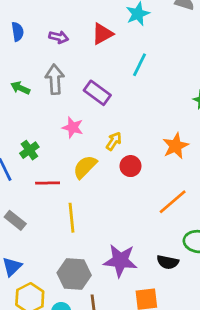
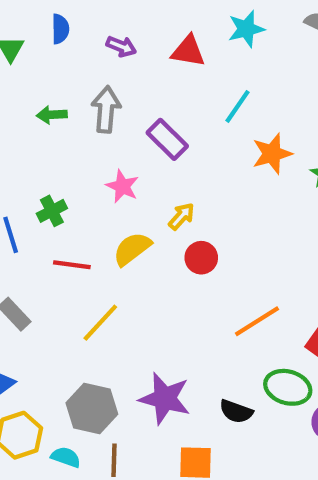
red triangle: (102, 34) -> (188, 51), turned 30
green arrow: (20, 88) -> (52, 115), turned -36
orange star: (176, 146) -> (272, 154), moved
yellow line: (71, 218) -> (100, 323), turned 40

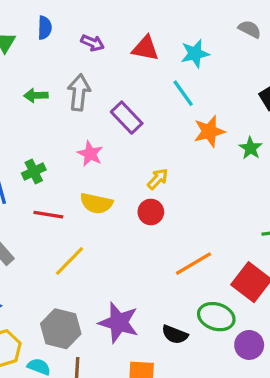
cyan star: (246, 29) -> (195, 54), moved
cyan line: (238, 106) -> (183, 93), turned -72
yellow arrow: (182, 216) -> (158, 179), moved
yellow semicircle: (132, 249) -> (96, 203), turned -132

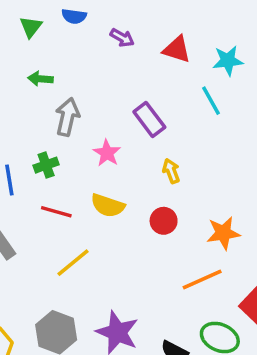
blue semicircle: (45, 28) -> (74, 16), turned 90
gray arrow: (79, 92) -> (67, 117), moved
green arrow: (36, 95) -> (40, 79), moved
orange star: (209, 131) -> (223, 233), moved
yellow arrow: (158, 179) -> (171, 171), moved, turned -70

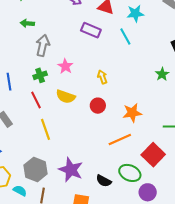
purple rectangle: (149, 120) -> (91, 30), moved, turned -30
green cross: (46, 165) -> (40, 75), moved
red line: (56, 212) -> (36, 100), turned 48
yellow line: (73, 263) -> (46, 129), turned -70

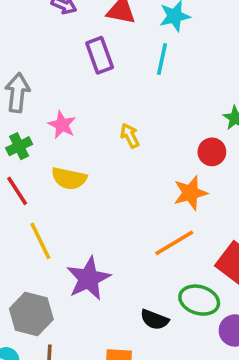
purple rectangle: (91, 30) -> (100, 55), turned 54
cyan line: (125, 36) -> (162, 59), turned 48
red circle: (98, 106) -> (212, 152), moved
purple star: (71, 170) -> (88, 278), moved, turned 30

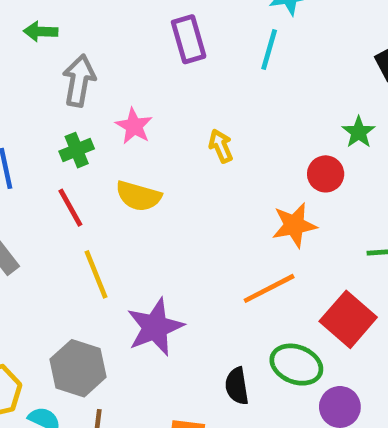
black semicircle: (154, 320) -> (237, 386), turned 56

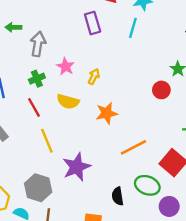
green arrow: (41, 32) -> (13, 27), moved
yellow arrow: (221, 146) -> (94, 76), moved, turned 49
orange star: (294, 225) -> (107, 113), moved

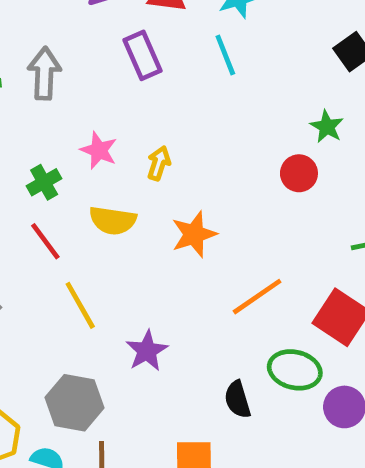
cyan line: (133, 28) -> (225, 55), turned -30
gray arrow: (38, 44) -> (44, 73), moved
purple star: (77, 167) -> (147, 351), size x0.7

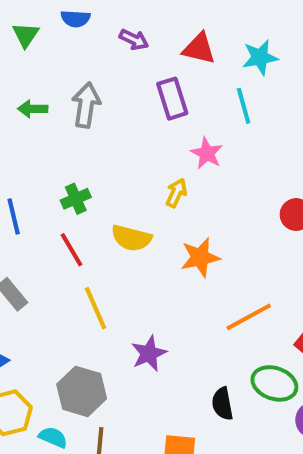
pink star: (99, 150) -> (207, 153), moved

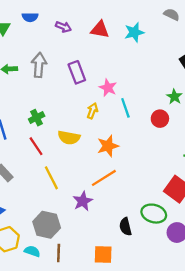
purple rectangle: (172, 99) -> (77, 72), moved
cyan line: (244, 106) -> (125, 108), moved
orange line: (249, 317) -> (104, 178), moved

